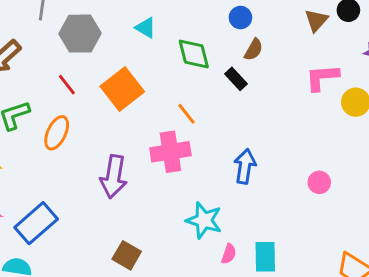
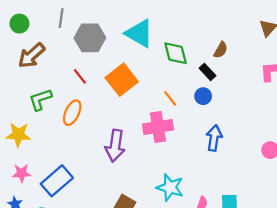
blue circle: (240, 18) -> (203, 96), moved
cyan triangle: (146, 28) -> (139, 33), size x1.8
cyan star: (204, 220) -> (170, 187), moved

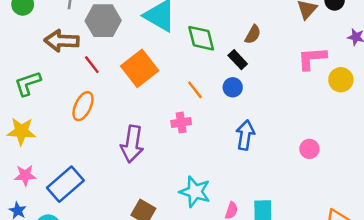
brown arrow: (32, 55) -> (62, 41), moved, turned 44
green L-shape: (40, 99) -> (28, 84), moved
pink cross: (158, 127) -> (181, 123), size x0.6

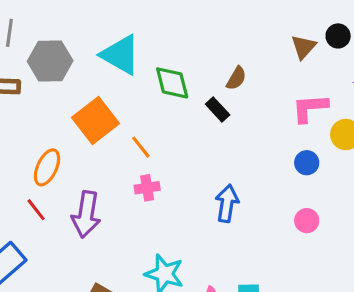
red line: (92, 65) -> (36, 210), moved
blue circle: (233, 87) -> (307, 163), moved
orange line: (195, 90) -> (141, 147), moved
orange ellipse: (83, 106) -> (47, 167), moved

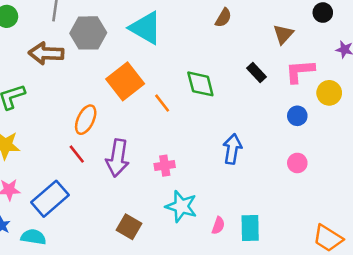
brown triangle: (304, 47) -> (283, 34), moved
brown semicircle: (236, 78) -> (223, 18), moved
green diamond: (172, 83) -> (200, 84), moved
black rectangle: (218, 110) -> (256, 72), moved
pink cross: (147, 188) -> (165, 166), moved

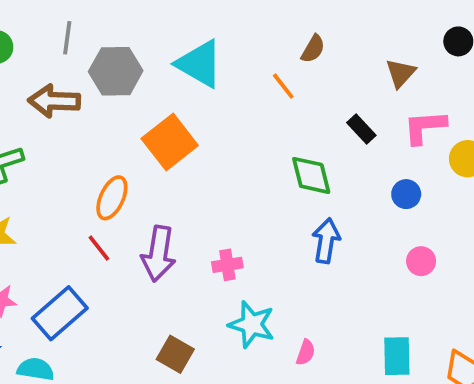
green diamond: (200, 84) -> (311, 175), moved
orange line: (162, 103) -> (283, 86), moved
blue circle: (297, 116) -> (406, 194), moved
cyan rectangle: (250, 228) -> (397, 356), moved

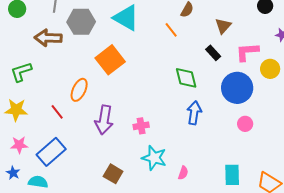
brown triangle: (401, 73) -> (223, 26), moved
blue circle: (406, 194) -> (237, 88), size x2.0
red line: (99, 248) -> (57, 112), moved

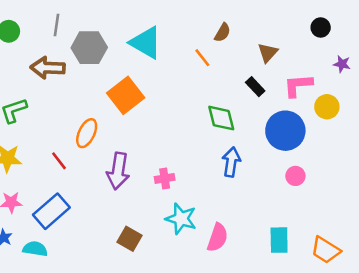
pink semicircle: (183, 173) -> (217, 238), size x1.6

